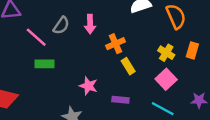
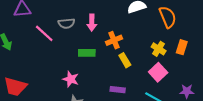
gray semicircle: (61, 25) -> (66, 23), turned 49
green rectangle: (45, 64) -> (87, 53), moved
pink star: (88, 86) -> (71, 79), moved

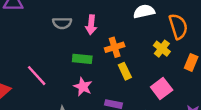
pink line: (44, 33) -> (37, 76), moved
yellow cross: (159, 49) -> (162, 49), moved
pink star: (71, 79) -> (83, 87), moved

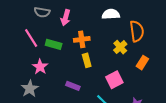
pink line: (37, 76) -> (31, 38), moved
pink star: (83, 87) -> (40, 67), moved

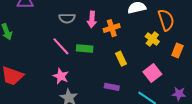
orange cross: (82, 39) -> (112, 28), moved
pink star: (40, 67) -> (61, 76), moved

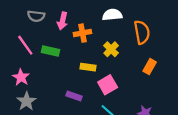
yellow cross: (152, 39) -> (111, 49), moved
yellow rectangle: (121, 59) -> (88, 67), turned -64
pink square: (152, 73) -> (108, 85), moved

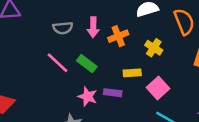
green rectangle: (50, 51) -> (87, 64), turned 36
pink star: (21, 77) -> (88, 97), moved
purple rectangle: (74, 96) -> (113, 93), moved

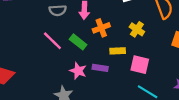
orange cross: (118, 36) -> (101, 28), moved
pink square: (158, 88) -> (140, 65), turned -36

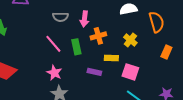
green rectangle: (78, 42) -> (76, 47), turned 35
pink star: (78, 71) -> (54, 73), moved

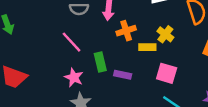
green rectangle: (76, 47) -> (100, 62), moved
yellow rectangle: (111, 58) -> (147, 47), moved

